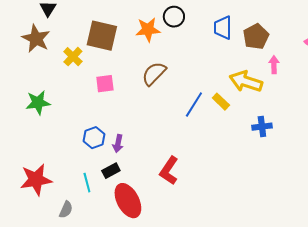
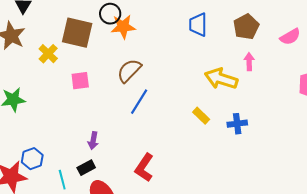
black circle: (174, 17) -> (110, 14), moved
brown pentagon: (256, 37) -> (246, 27), moved
yellow rectangle: (221, 102) -> (201, 116), moved
blue line: (194, 105) -> (139, 102), moved
blue hexagon: (94, 138) -> (32, 159), moved

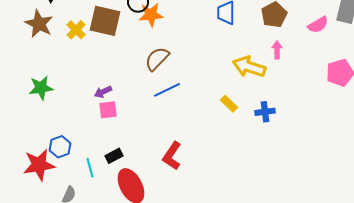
yellow cross: (48, 54) -> (76, 30), moved
pink square: (80, 81) -> (108, 110), moved
blue line: (139, 102) -> (167, 90), turned 32
purple arrow: (93, 141) -> (103, 92), moved, turned 54

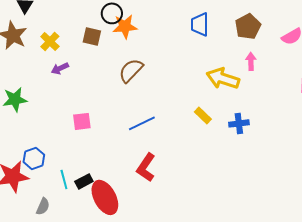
brown square: (105, 21) -> (92, 36), moved, size x0.6
blue line: (167, 90) -> (142, 123), moved
purple arrow: (103, 92) -> (60, 68), moved
black rectangle: (114, 156) -> (84, 181), moved

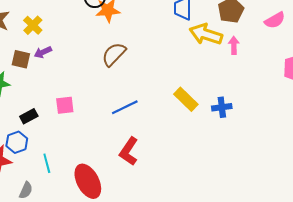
brown square: (92, 36) -> (21, 59), moved
yellow arrow: (223, 78) -> (206, 34), moved
yellow rectangle: (203, 115) -> (186, 99), size x1.4
black rectangle: (84, 181) -> (29, 116), moved

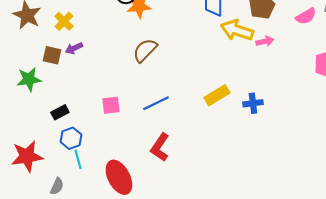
pink arrow: (234, 45) -> (265, 41), turned 78
yellow rectangle: (186, 99) -> (217, 95), turned -75
pink square: (65, 105) -> (111, 105), moved
blue hexagon: (17, 142) -> (71, 138), moved

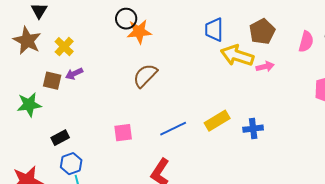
pink semicircle: (306, 16) -> (306, 42), turned -45
blue line: (156, 103) -> (173, 129), moved
pink square: (111, 105) -> (123, 133), moved

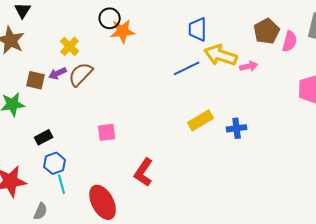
brown pentagon: (262, 32) -> (267, 31), moved
yellow cross: (64, 47) -> (70, 46), moved
brown semicircle: (145, 76) -> (81, 74), moved
blue line: (173, 129) -> (187, 68), moved

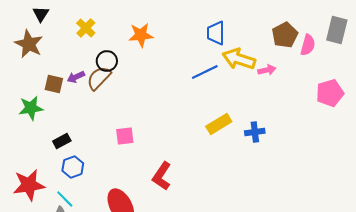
black circle: (110, 18) -> (107, 61), moved
yellow cross: (70, 46) -> (86, 28), moved
cyan line: (62, 184) -> (65, 199), moved, turned -30

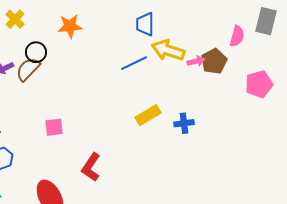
brown pentagon: (285, 35) -> (214, 61), moved

